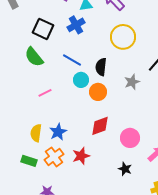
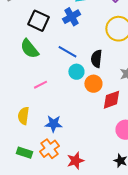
red diamond: (100, 126) -> (111, 100), moved
blue star: (58, 132) -> (53, 124), turned 30
yellow semicircle: (36, 133) -> (23, 116), moved
red star: (81, 156) -> (75, 161), moved

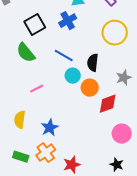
black square: (38, 21) -> (35, 25), turned 35
blue star: (53, 124) -> (50, 128), turned -30

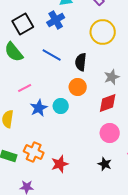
cyan circle: (73, 76) -> (61, 106), moved
red diamond: (108, 104) -> (108, 103), moved
blue star: (50, 128) -> (39, 108), moved
orange cross: (46, 153) -> (34, 152), turned -30

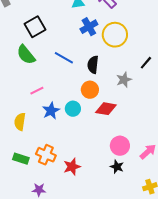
blue cross: (56, 20) -> (89, 27), moved
red diamond: (108, 103) -> (106, 109), moved, turned 30
pink circle: (110, 133) -> (120, 146), moved

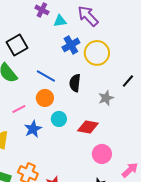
orange circle: (90, 90) -> (45, 98), moved
cyan circle: (73, 109) -> (59, 119), moved
pink circle: (120, 146) -> (102, 154), moved

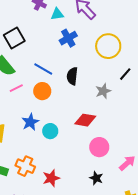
yellow circle: (97, 53) -> (108, 46), moved
pink line: (19, 109) -> (16, 88), moved
cyan circle: (59, 119) -> (50, 131), moved

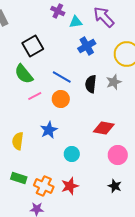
gray star: (103, 91) -> (114, 82), moved
cyan circle: (50, 131) -> (72, 154), moved
orange cross: (25, 166) -> (44, 186), moved

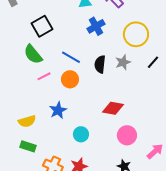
yellow semicircle: (18, 141) -> (27, 121), turned -114
green rectangle: (19, 178) -> (28, 146), moved

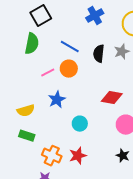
green semicircle: (33, 54) -> (32, 44), turned -130
pink line: (44, 76) -> (48, 73), moved

